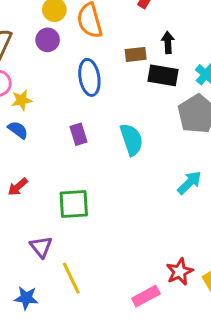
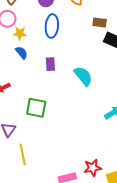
blue ellipse: (89, 77) -> (52, 26), moved
blue semicircle: (18, 130) -> (22, 53), moved
cyan semicircle: (131, 140) -> (83, 76), turned -35

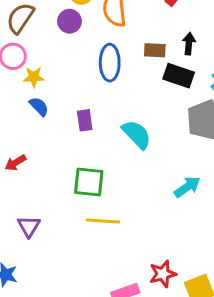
blue ellipse: (52, 26) -> (110, 63), moved
green square: (36, 108) -> (89, 182), moved
yellow line: (23, 154) -> (103, 221), moved, turned -70

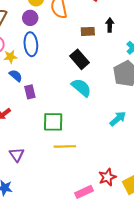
blue ellipse: (110, 63) -> (31, 44), moved
black rectangle: (179, 76) -> (80, 59), moved, turned 36
purple rectangle: (85, 120) -> (30, 92), moved

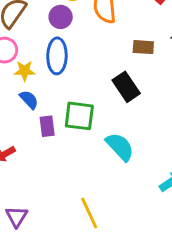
cyan semicircle: (81, 88) -> (120, 147), moved
green square: (53, 122) -> (79, 116), moved
yellow line: (65, 146) -> (89, 213), turned 60

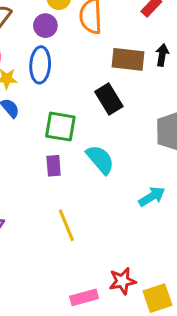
brown rectangle: (143, 47) -> (128, 59), size x1.5
purple rectangle: (47, 126) -> (54, 166), moved

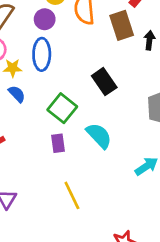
brown rectangle: (128, 59) -> (122, 25), moved, turned 68
green square: (60, 127) -> (62, 108), turned 32

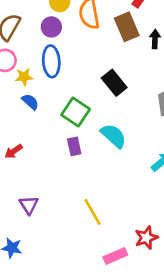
yellow line: (72, 195) -> (92, 212), moved

